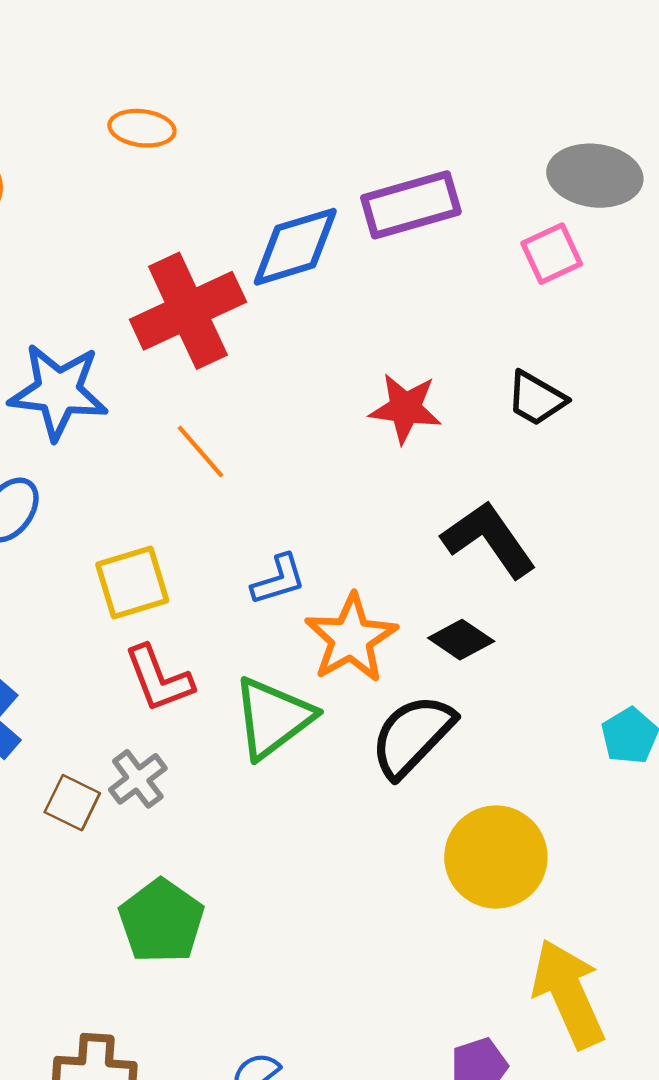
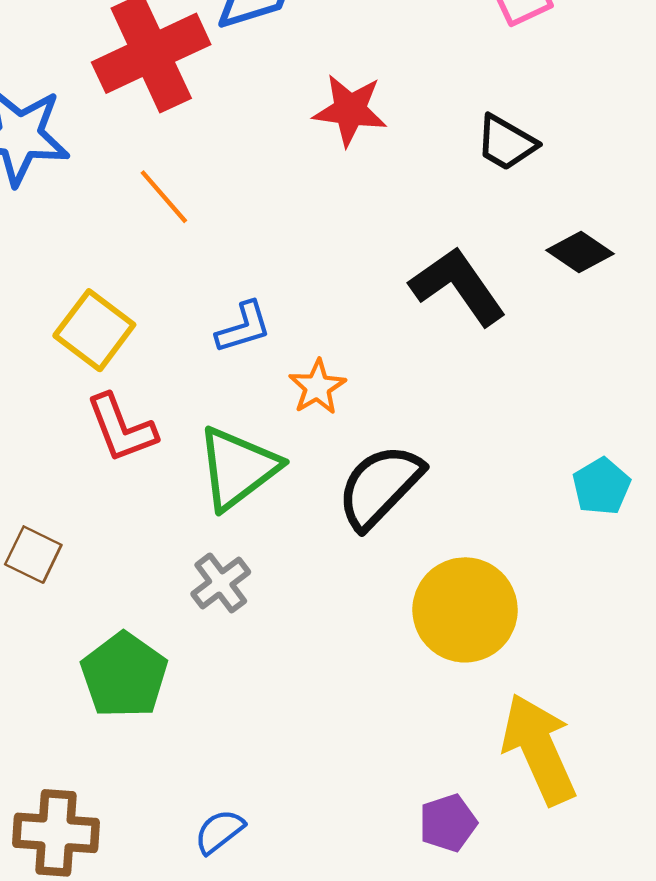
red star: (405, 408) -> (350, 110), moved
yellow square: (132, 582) -> (94, 330), turned -36
orange star: (351, 638) -> (317, 387), size x0.6
black diamond: (461, 640) -> (580, 252), moved
gray cross: (138, 779) -> (221, 583), moved

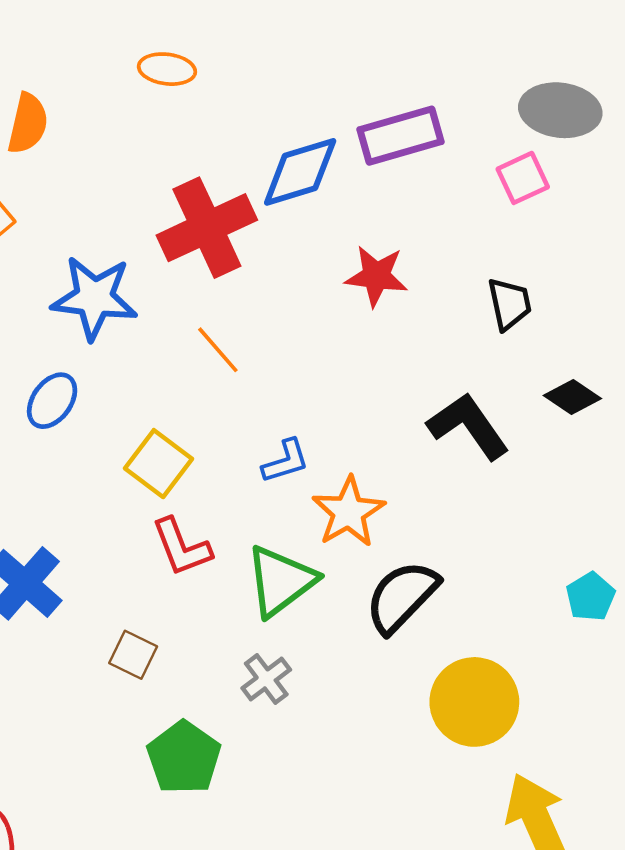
black trapezoid: (506, 143) -> (509, 304), turned -132
orange star: (317, 387) -> (349, 512), size x1.5
brown square: (33, 555) -> (133, 655), moved

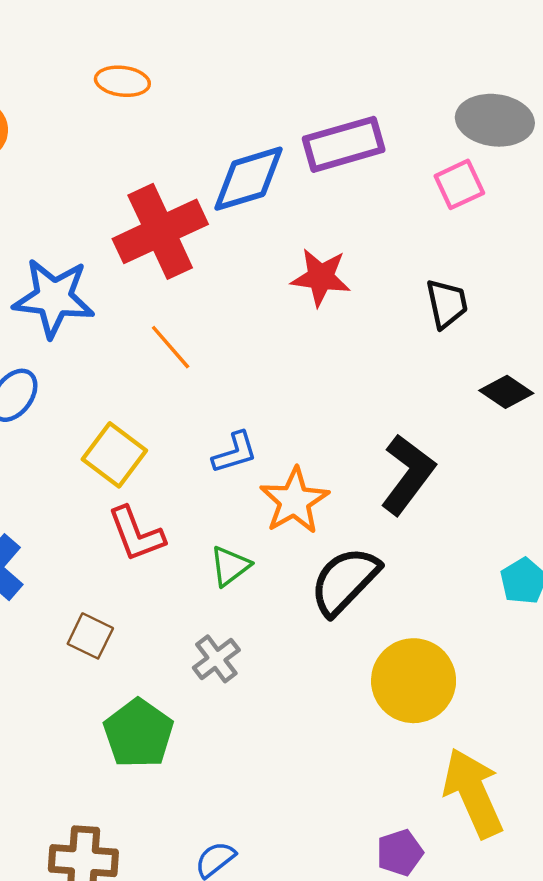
black L-shape: (468, 426) -> (408, 474), moved, turned 72
green triangle: (281, 581) -> (230, 566), size x0.6

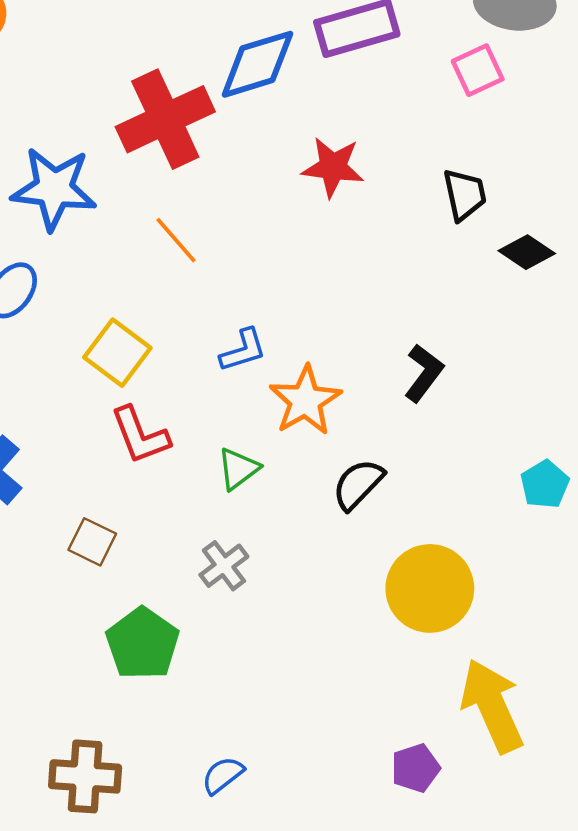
black diamond: (506, 392) -> (527, 252), moved
black L-shape: (408, 474) -> (424, 373), size x0.7
black semicircle: (345, 581) -> (358, 484), size x0.7

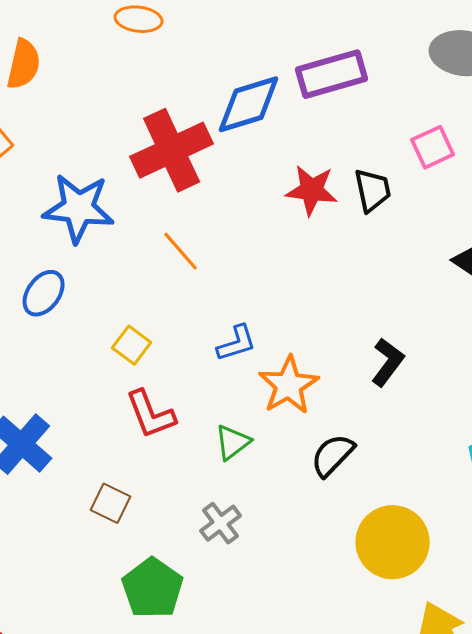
pink square: (478, 70) -> (433, 147), moved
black trapezoid: (465, 195) -> (373, 190), moved
yellow square: (117, 353) -> (132, 345), size x0.7

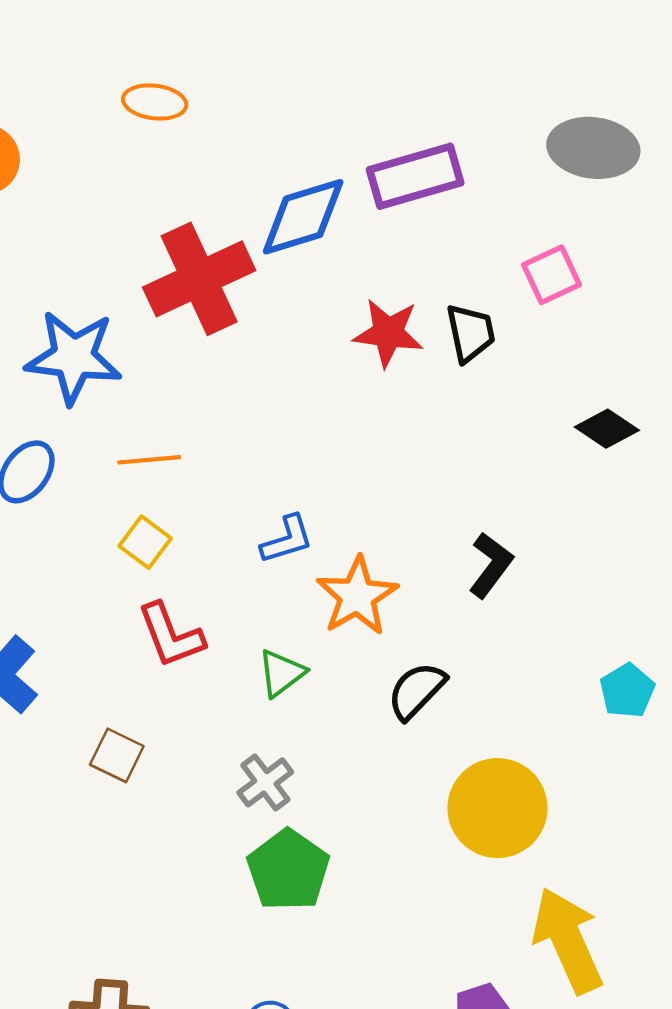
orange line: (181, 251) -> (149, 460), moved, turned -54
green pentagon: (153, 588) -> (288, 870), moved

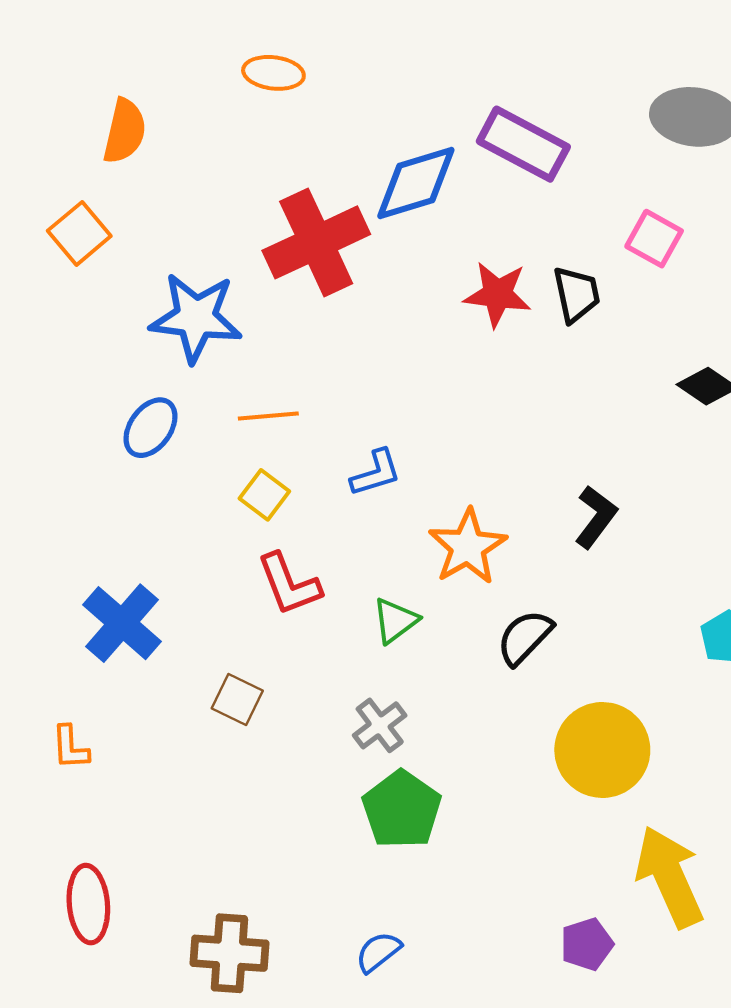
purple rectangle: (415, 176) -> (523, 144), turned 44
pink square: (552, 275) -> (654, 239), turned -36
blue L-shape: (287, 539) -> (376, 473), moved

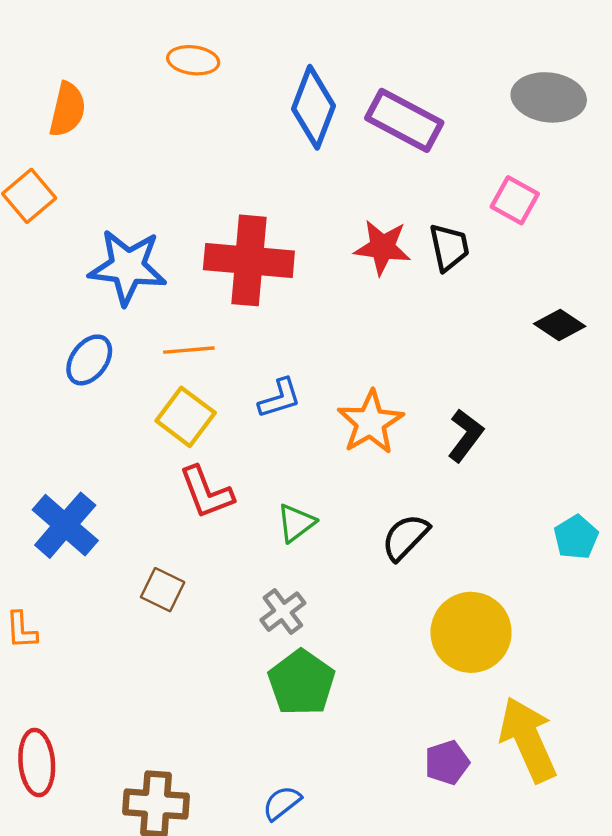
blue diamond: (416, 183) -> (314, 107), moved, turned -52
red cross: (316, 242) -> (249, 260), moved, turned 30
yellow square: (264, 495) -> (186, 417), size x1.4
orange star: (468, 547) -> (370, 422), moved
purple pentagon: (587, 944) -> (447, 763), moved

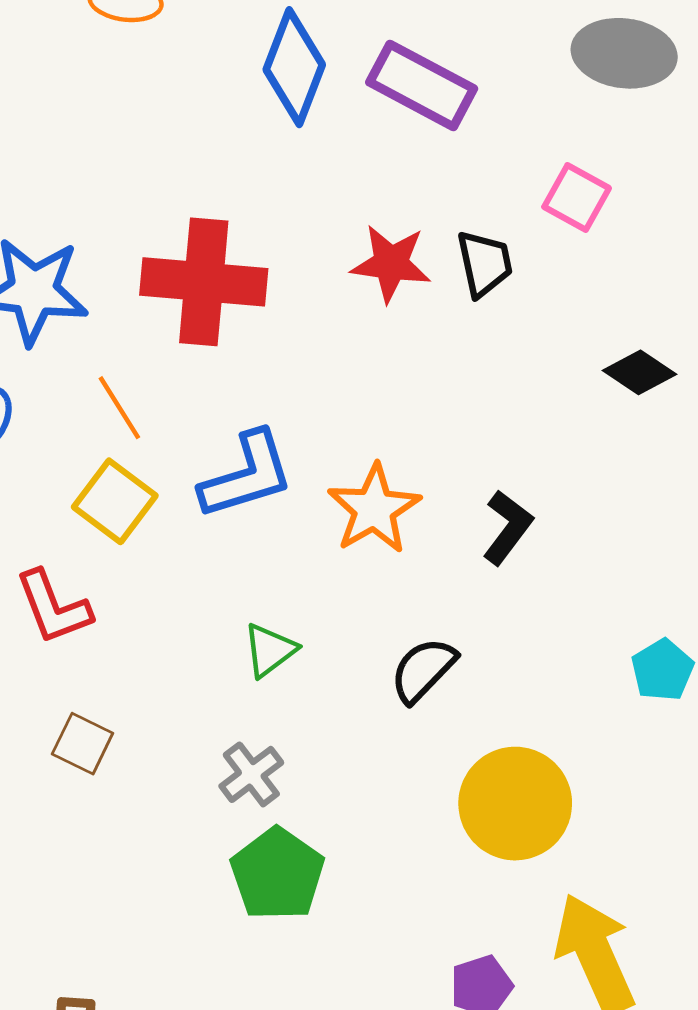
orange line: (189, 350) -> (119, 408), turned 63
blue L-shape: (280, 398) -> (247, 475), size x1.6
red L-shape: (206, 492) -> (53, 607), moved

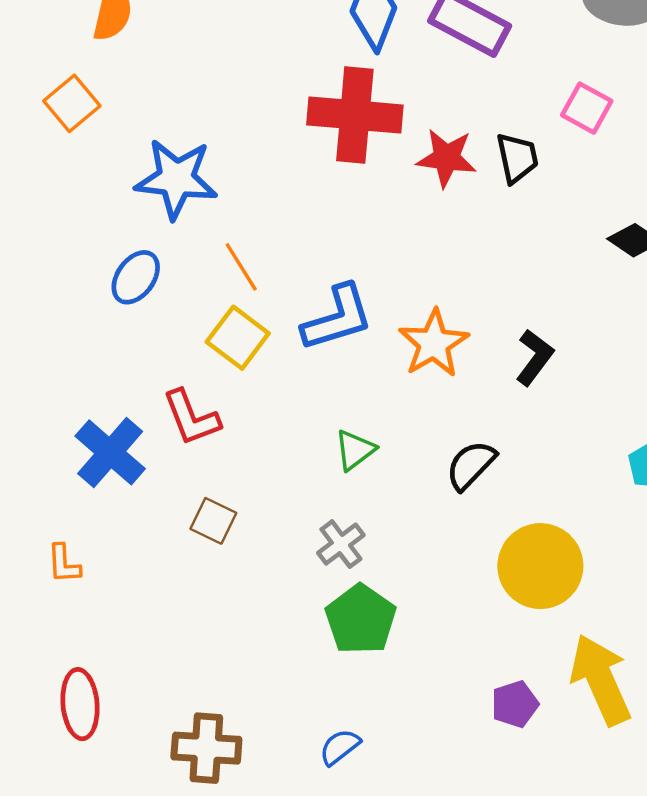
red cross: (204, 282) -> (355, 115), moved

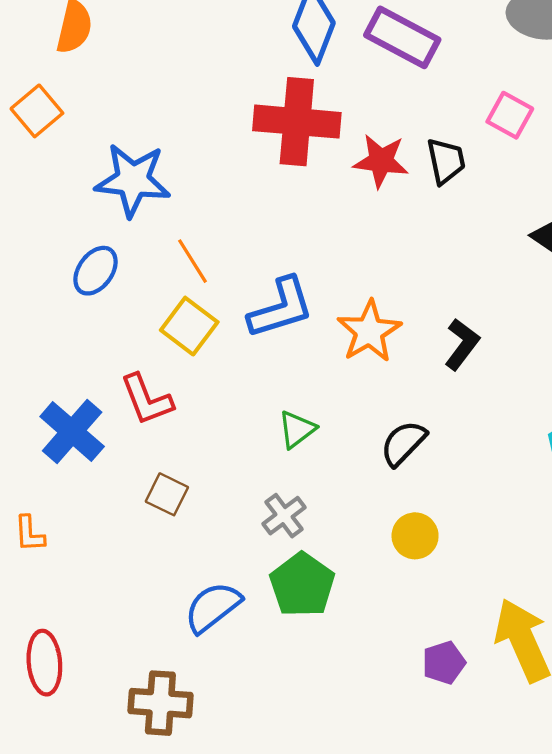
yellow circle: (540, 566) -> (415, 536), moved, size x0.6
blue semicircle: (340, 747) -> (213, 607), moved, size x1.5

